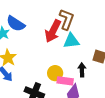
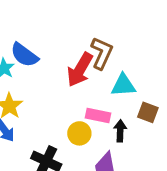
cyan triangle: (71, 41) -> (123, 85), moved
pink rectangle: (65, 81) -> (98, 116), moved

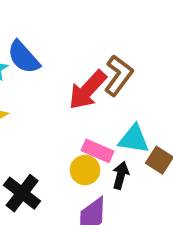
cyan triangle: (123, 85) -> (134, 139), moved
yellow circle: (79, 133) -> (85, 170), moved

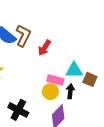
brown L-shape: (119, 75) -> (23, 36), moved
red arrow: (88, 90) -> (44, 48), size x0.7

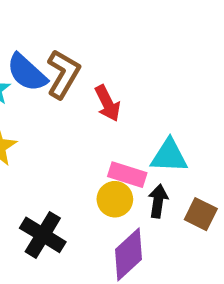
red arrow: (44, 48) -> (108, 103), turned -63
brown square: (90, 79) -> (201, 214), moved

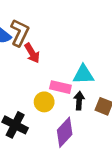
red arrow: (108, 103) -> (32, 53), moved
yellow circle: (115, 199) -> (44, 102), moved

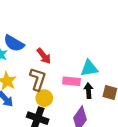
brown L-shape: (20, 33) -> (38, 79), moved
yellow circle: (44, 102) -> (44, 98), moved

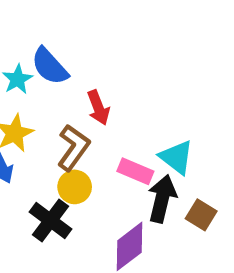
cyan triangle: (89, 68) -> (176, 157), turned 30
black arrow: (89, 91) -> (162, 199), size x1.5

